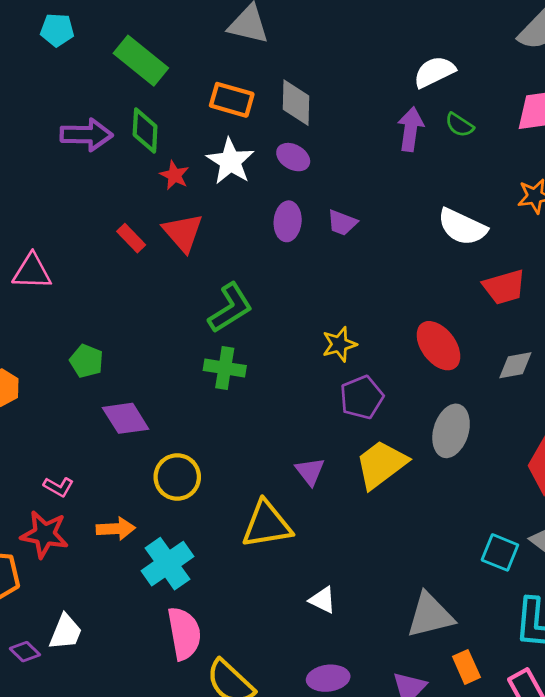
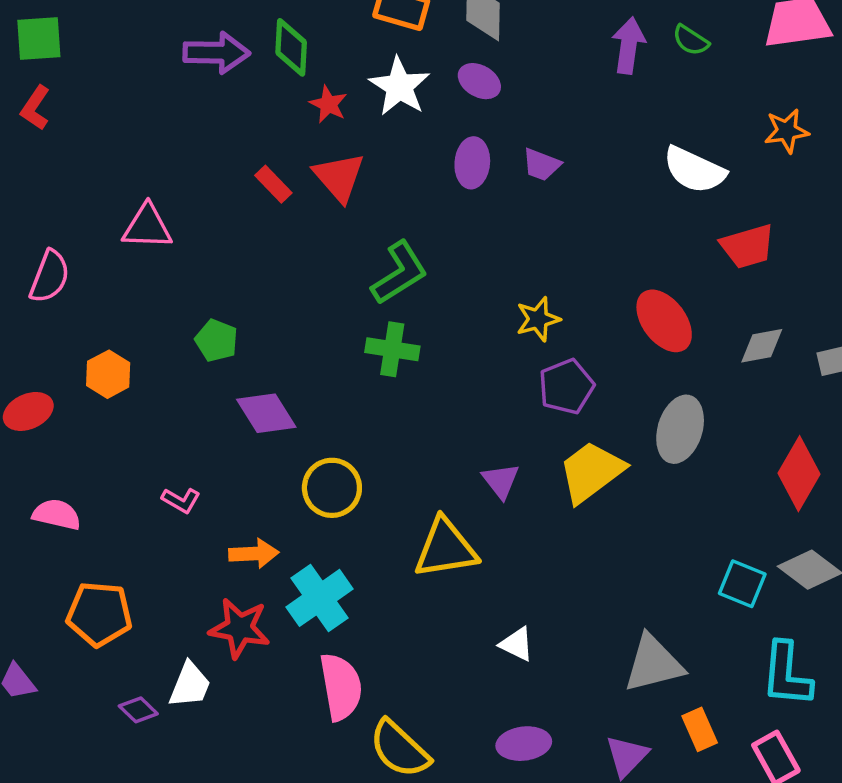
red star: (45, 534) -> (240, 628), moved

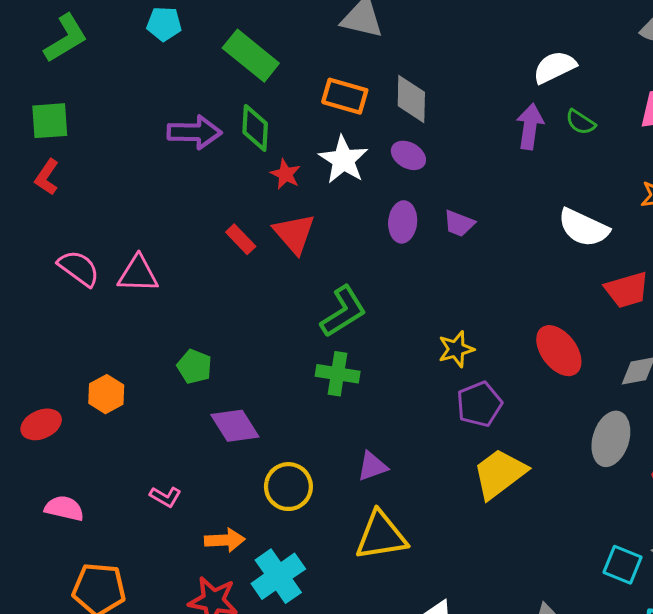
pink semicircle: (50, 276) -> (79, 268), moved, turned -75
gray ellipse: (680, 429) -> (611, 439), moved
purple triangle: (501, 481) -> (372, 466), moved, turned 48

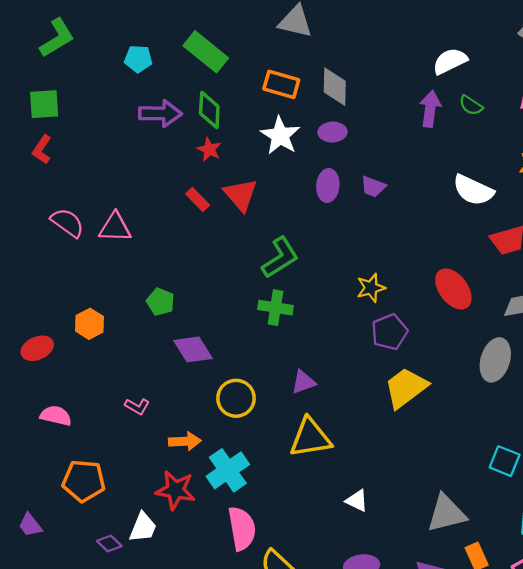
cyan pentagon: (164, 24) -> (138, 59), moved
purple ellipse: (408, 155) -> (332, 132), turned -32
red star: (286, 174) -> (209, 149), moved

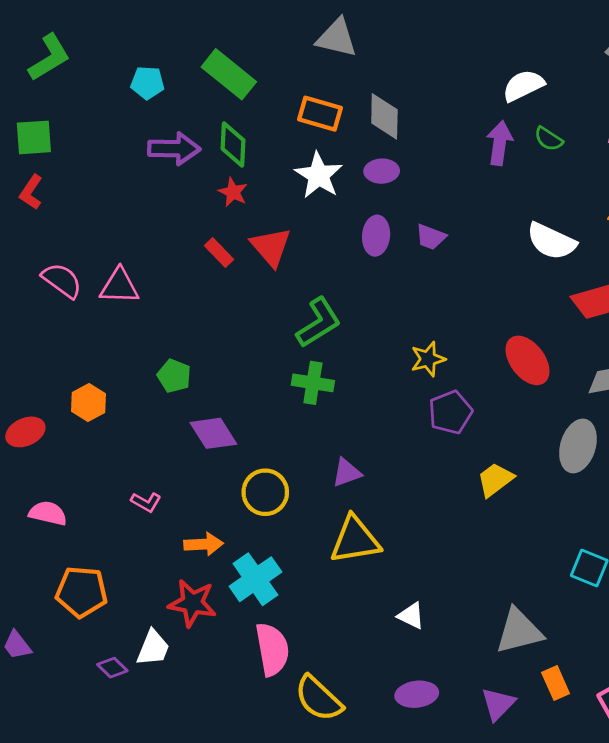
yellow trapezoid: (406, 388) -> (495, 480), moved, size x0.7

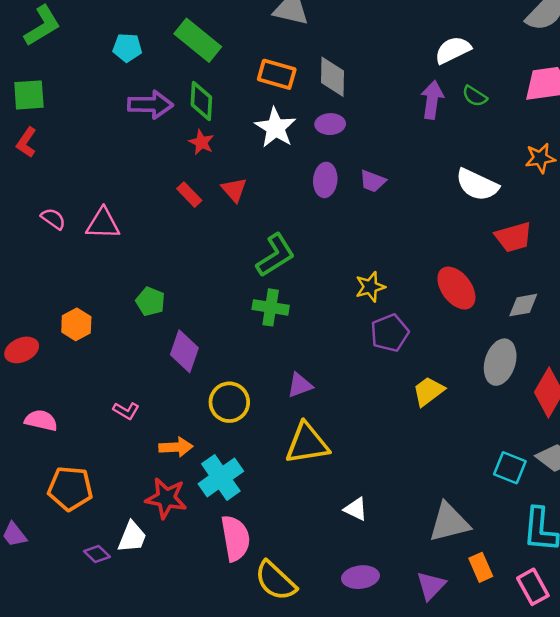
red triangle: (271, 247) -> (234, 190), size x0.7
pink semicircle: (62, 280) -> (53, 219), size x0.7
purple diamond: (213, 433) -> (184, 351), turned 51

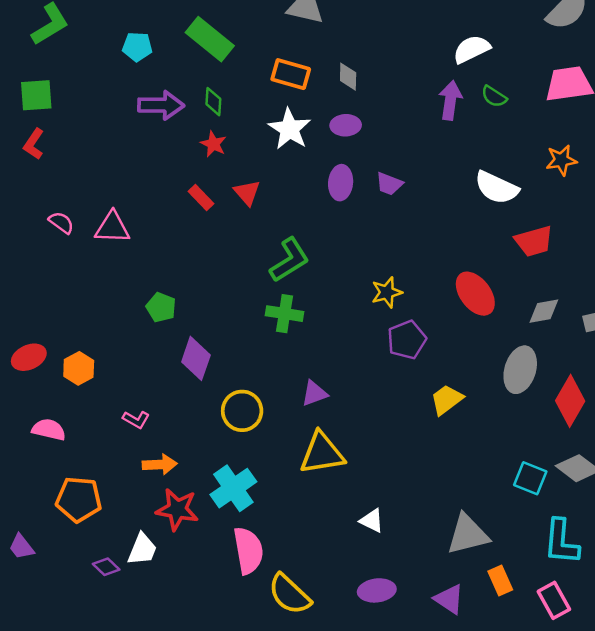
gray diamond: (333, 77) -> (348, 77), size x0.7
green diamond: (201, 101) -> (213, 102), size x0.7
orange hexagon: (76, 324) -> (79, 368), moved
orange arrow: (176, 447) -> (160, 464), moved
purple triangle: (431, 586) -> (449, 599), turned -40

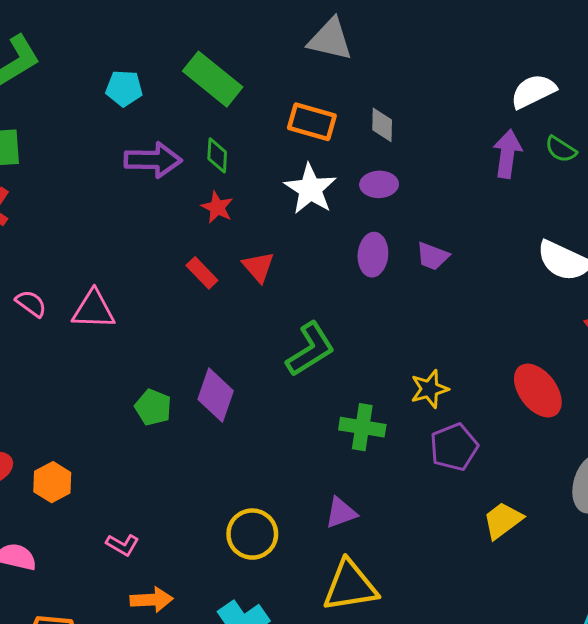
green cross: (284, 314) -> (362, 427), moved
purple diamond: (196, 358) -> (216, 395), moved

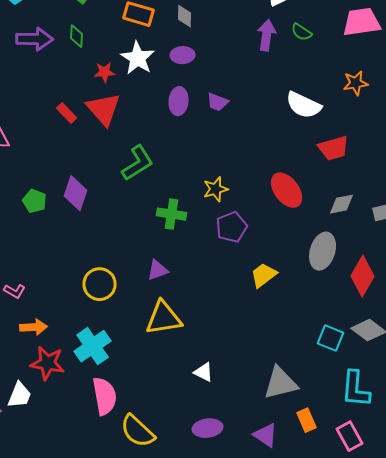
red star: (217, 207) -> (105, 72), moved, turned -30
red triangle: (258, 267) -> (104, 109), size x1.6

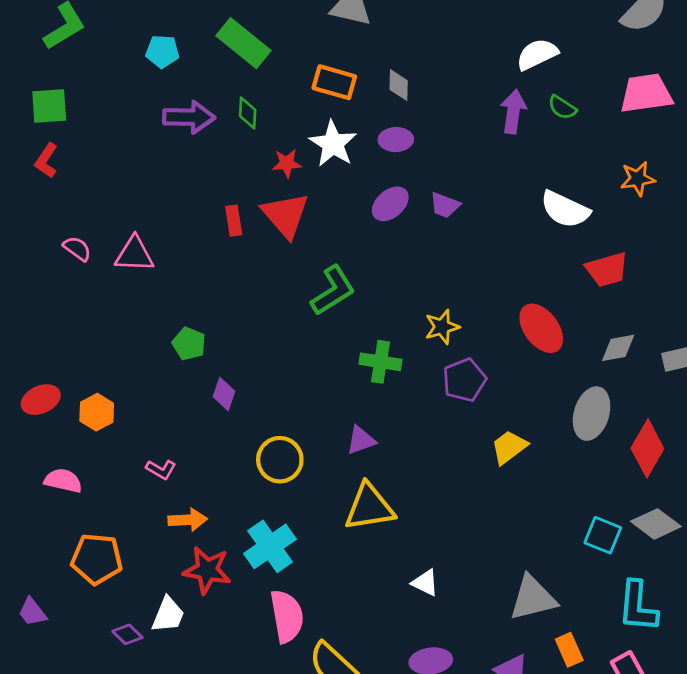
purple ellipse: (179, 101) -> (390, 204), turned 44
red rectangle: (67, 113) -> (234, 221), turned 35
purple diamond: (76, 193) -> (224, 394), moved, size x0.7

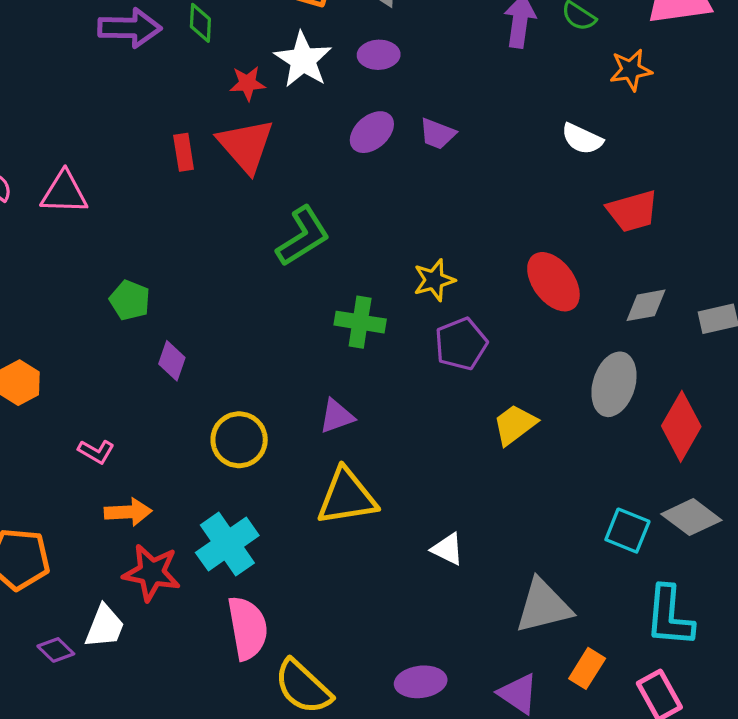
orange star: (638, 179) -> (631, 70), moved
white semicircle: (565, 209) -> (582, 139), size x0.7
white triangle: (425, 583) -> (448, 549), moved
orange rectangle: (569, 650) -> (587, 668), turned 56

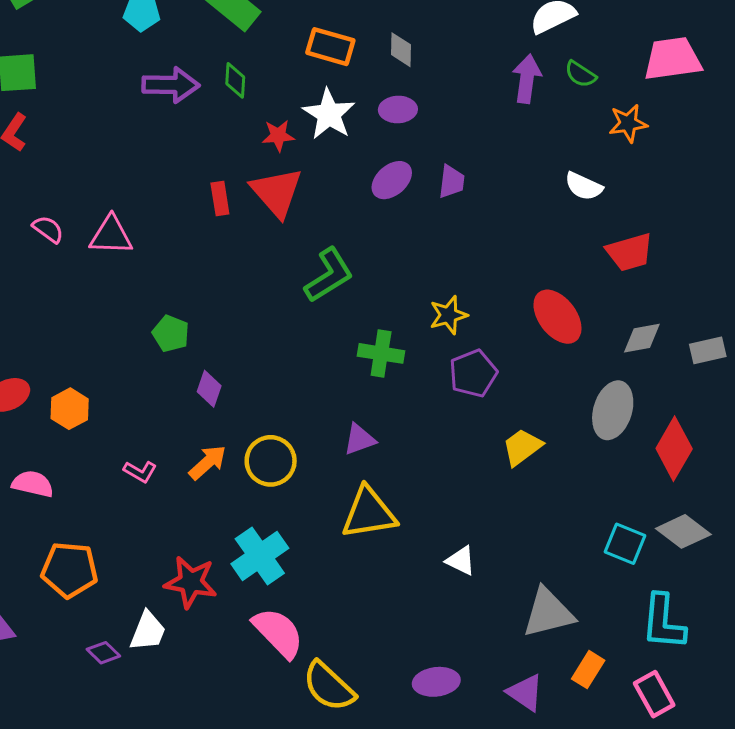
purple trapezoid: (437, 134) -> (452, 182), turned -104
orange arrow: (128, 512) -> (208, 462), moved, turned -39
pink semicircle: (247, 628) -> (278, 633), turned -34

